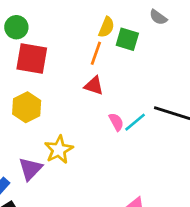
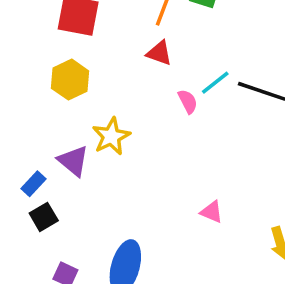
cyan line: (135, 122) -> (215, 83), moved
purple triangle: (30, 169) -> (73, 161), turned -35

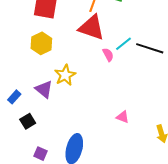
red triangle: (159, 53) -> (92, 28), size x1.8
blue rectangle: (34, 184) -> (14, 97), moved

